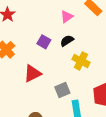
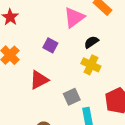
pink triangle: (67, 17) -> (74, 17), size x1.5
black semicircle: (67, 41) -> (91, 42), moved

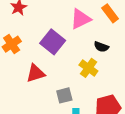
black semicircle: (91, 42) -> (101, 47), moved, turned -136
purple square: (50, 45) -> (53, 42), size x1.6

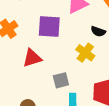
purple square: (53, 42) -> (49, 26), turned -35

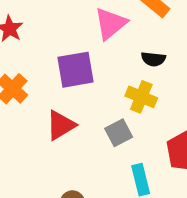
gray square: (61, 80) -> (119, 133), moved

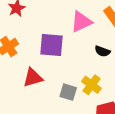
yellow cross: (141, 97) -> (92, 85), moved
gray square: (119, 133) -> (68, 92), turned 30

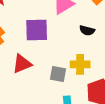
yellow cross: (92, 85) -> (80, 64), turned -30

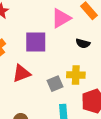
gray square: (58, 74) -> (55, 84), turned -35

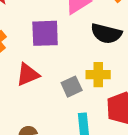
black semicircle: (83, 43) -> (106, 33), size x1.6

